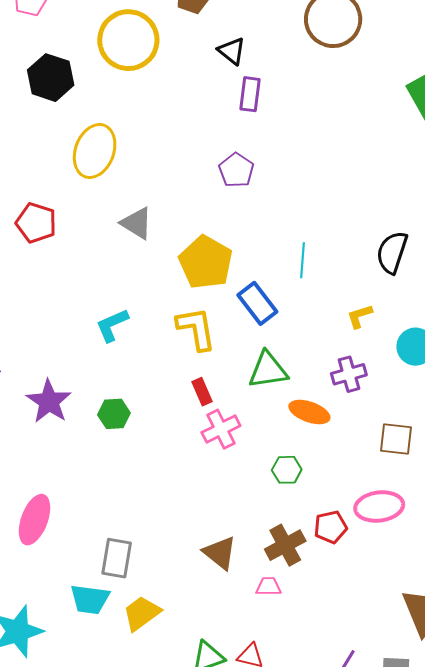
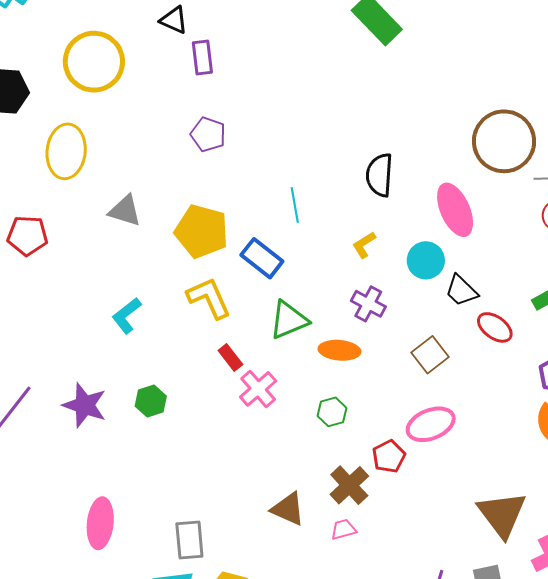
yellow circle: (128, 40) -> (94, 62), moved
purple cross: (349, 374) -> (368, 304), turned -32
brown square: (396, 439) -> (430, 355), turned -30

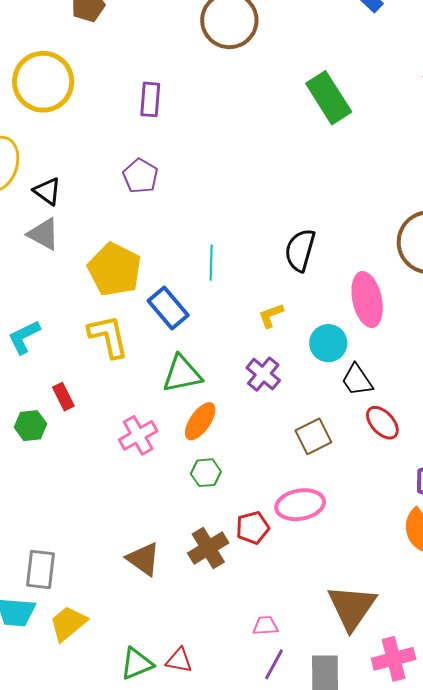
black triangle: (174, 20) -> (47, 191), moved
orange ellipse: (339, 350) -> (200, 421), moved, turned -72
red rectangle: (230, 357) -> (63, 397), moved
pink trapezoid: (343, 529) -> (265, 626), moved

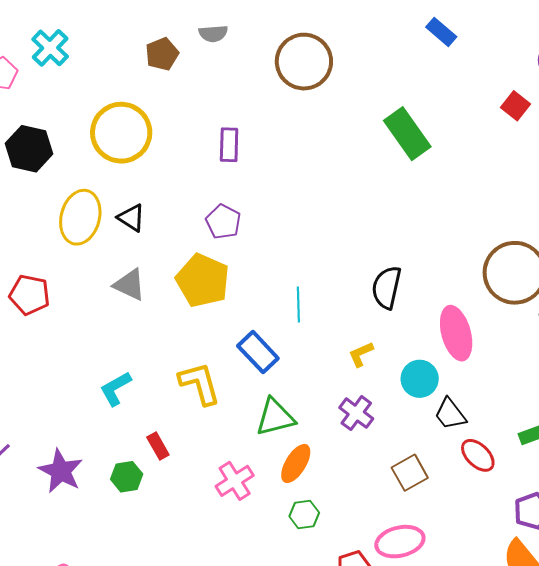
black triangle: (47, 191) -> (131, 218), moved
yellow pentagon: (114, 270) -> (203, 280), moved

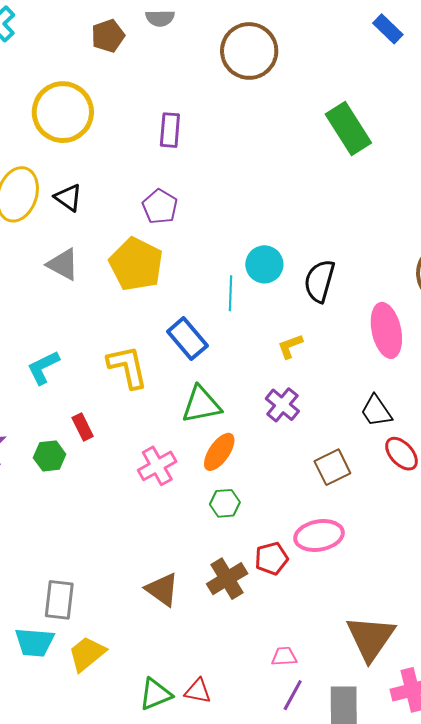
cyan circle: (420, 379) -> (264, 264), moved

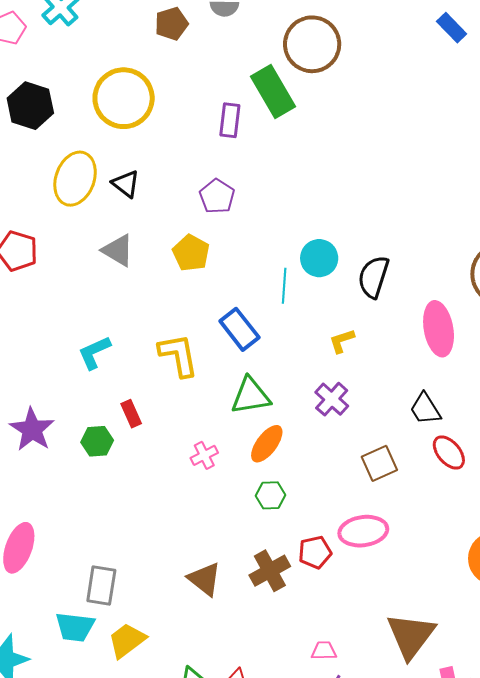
green rectangle: (348, 129) -> (273, 92), moved
yellow pentagon: (136, 264) -> (191, 253), size x0.7
pink cross: (157, 466) -> (204, 455), size x0.7

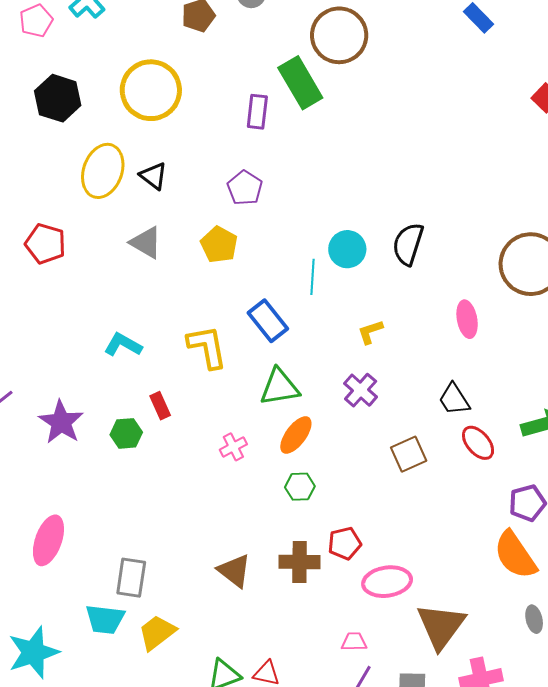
black semicircle: (374, 277) -> (408, 244), moved
pink ellipse: (439, 329) -> (467, 319), size x0.7
cyan L-shape: (94, 353) -> (123, 345), turned 54
pink ellipse: (363, 531) -> (387, 582), moved
brown cross: (270, 571) -> (300, 562), turned 30

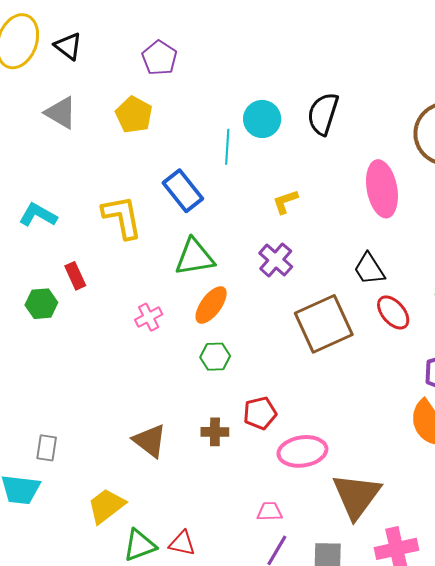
pink ellipse: (467, 319) -> (382, 189), size x1.5
brown square: (409, 454) -> (324, 324), size x1.6
brown cross: (300, 562) -> (215, 432), size x0.7
gray rectangle: (131, 578) -> (47, 448), size x0.7
yellow trapezoid: (157, 632) -> (106, 506), moved

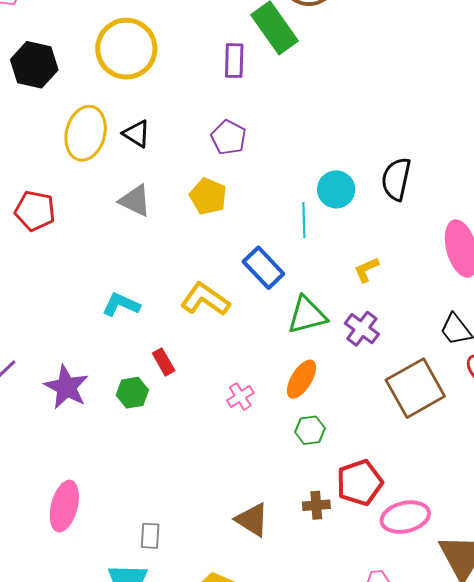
yellow L-shape: (122, 217) -> (205, 299), turned -39
green triangle: (195, 257) -> (307, 315), moved
red pentagon: (260, 413) -> (360, 483), size x1.4

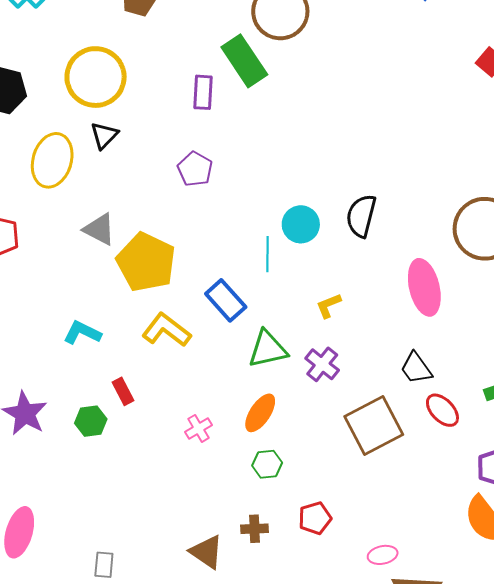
black triangle: (137, 134) -> (104, 135), moved, turned 40
yellow pentagon: (208, 196) -> (146, 262), moved, size x1.6
red pentagon: (360, 483) -> (315, 518), size x0.7
brown cross: (316, 505) -> (255, 529), moved
pink ellipse: (405, 517) -> (383, 555), moved, size x0.6

